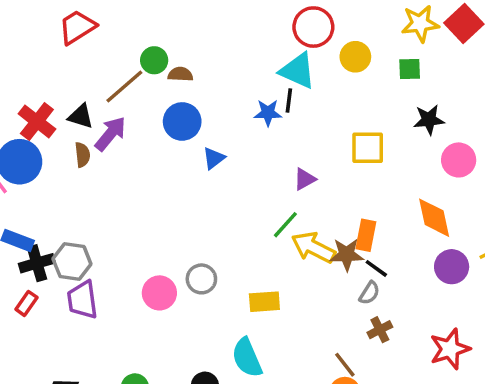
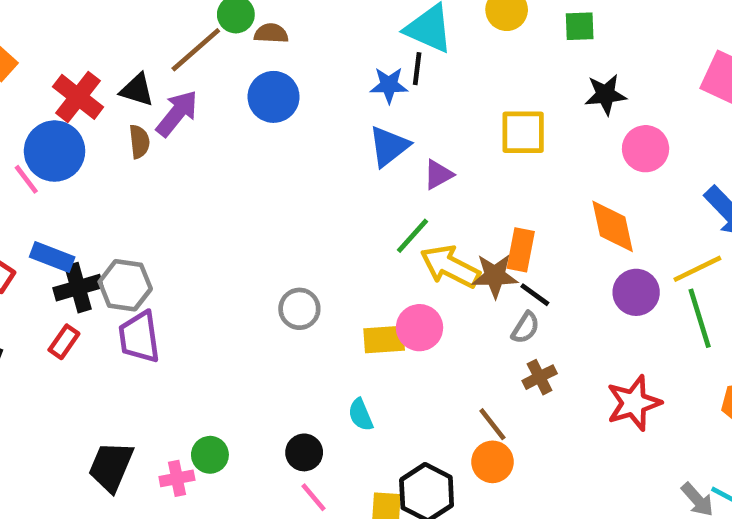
blue triangle: (214, 158) -> (389, 146), moved, size x1.4
pink circle: (159, 293) -> (419, 328), moved
cyan semicircle: (247, 358) -> (361, 415), size x0.6

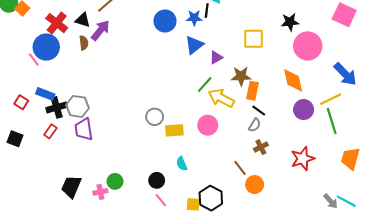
blue circle: (274, 97) -> (165, 21), moved
pink circle: (646, 149) -> (308, 46), size x1.4
brown star: (495, 276) -> (241, 76), moved
yellow rectangle: (384, 339) -> (174, 130), moved
orange circle: (492, 462) -> (255, 185), moved

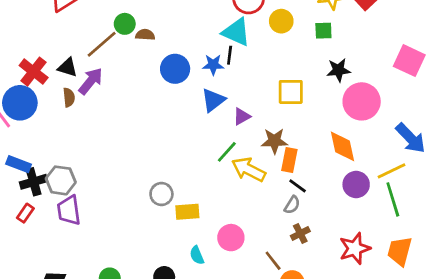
pink circle: (208, 125) -> (231, 238), moved
orange trapezoid: (350, 158) -> (400, 251), moved

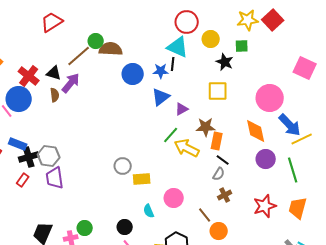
brown semicircle: (145, 35) -> (111, 49), size x1.6
black star: (338, 70) -> (225, 62), moved, turned 30
blue arrow: (411, 138) -> (290, 125), moved
yellow line: (392, 171) -> (302, 139), moved

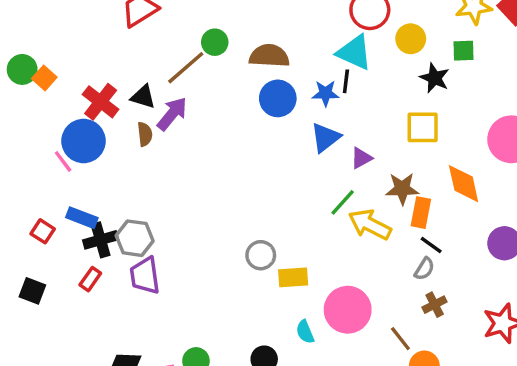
brown semicircle: (111, 49) -> (269, 56), moved
orange diamond: (256, 131) -> (464, 184), moved
pink circle: (174, 198) -> (348, 310), size x1.4

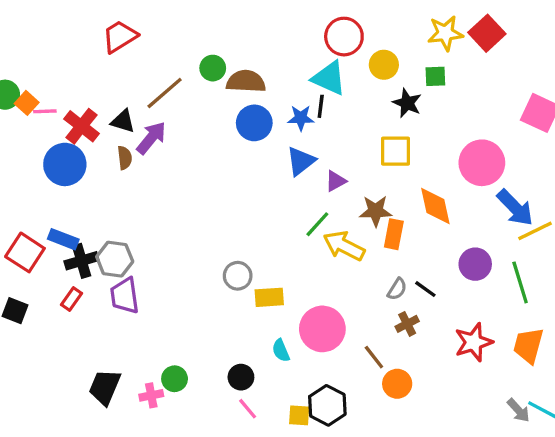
green circle: (215, 42) -> (213, 68), moved
pink line: (63, 161) -> (45, 111), moved, turned -55
red square: (43, 231) -> (25, 252), size x1.6
black line: (431, 245) -> (425, 289), moved

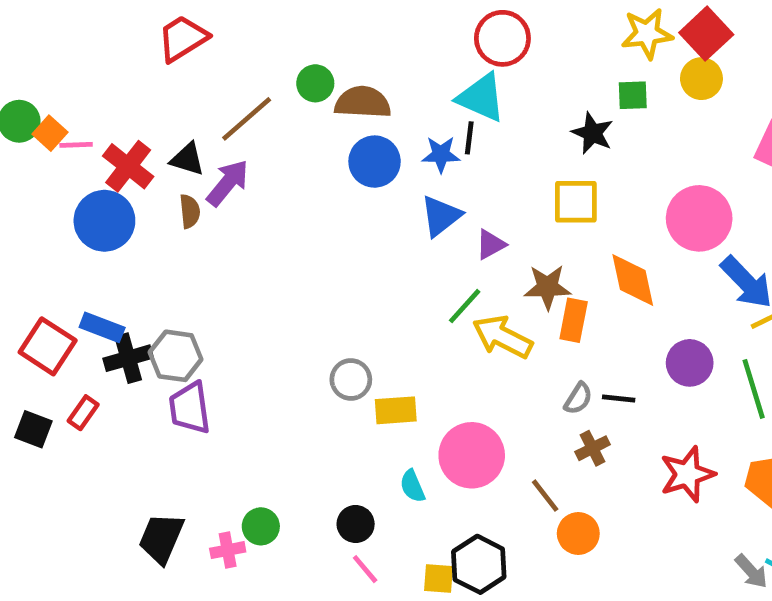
yellow circle: (384, 65) -> (701, 79), moved
black line: (425, 289) -> (619, 398), turned -30
red rectangle: (72, 299) -> (83, 413), moved

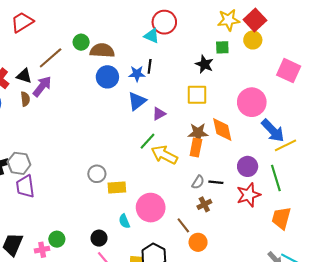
cyan triangle: (481, 98) -> (152, 36), moved, size x0.7
brown star: (547, 287) -> (198, 133), moved
red star: (687, 474) -> (249, 195), moved

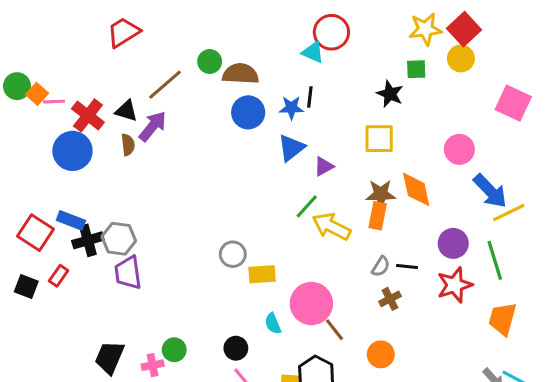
pink circle: (252, 102) -> (459, 149), size x0.7
brown line: (183, 225) -> (335, 330), moved

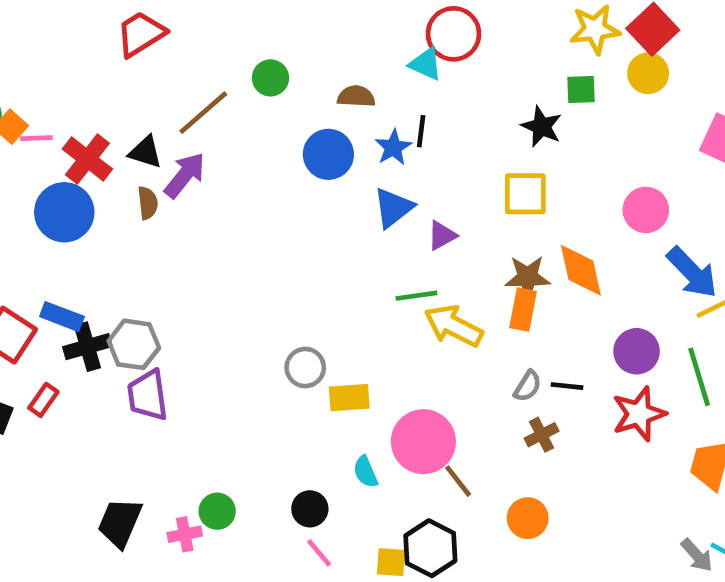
brown semicircle: (240, 74) -> (356, 96), moved, size x0.7
blue star: (291, 108) -> (393, 147), turned -30
green line: (307, 206) -> (416, 296), turned 40

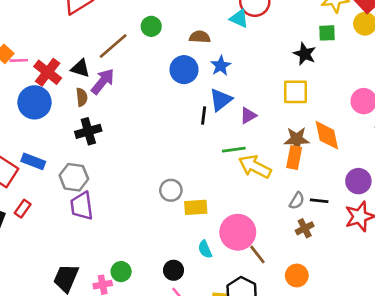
black line: (421, 131) -> (204, 116), moved
black cross: (87, 347) -> (88, 131), moved

